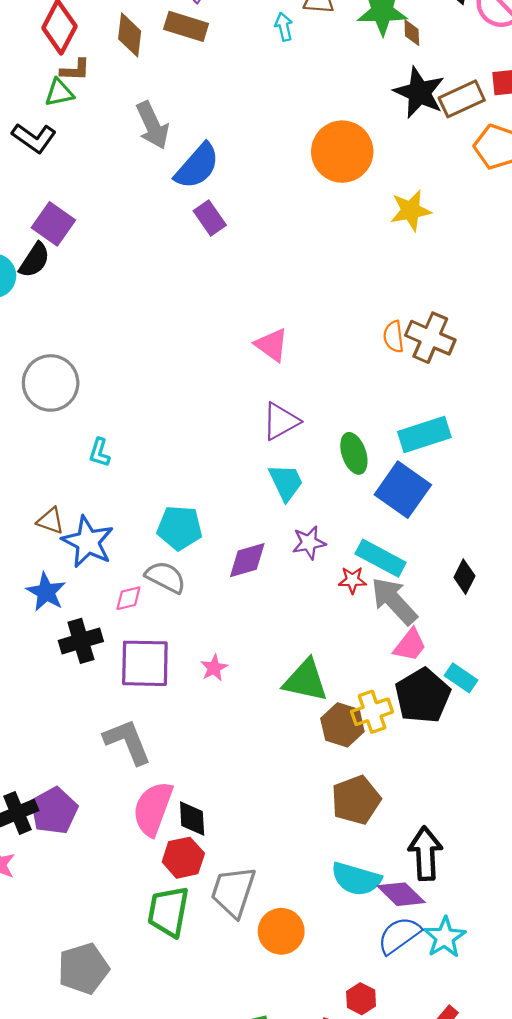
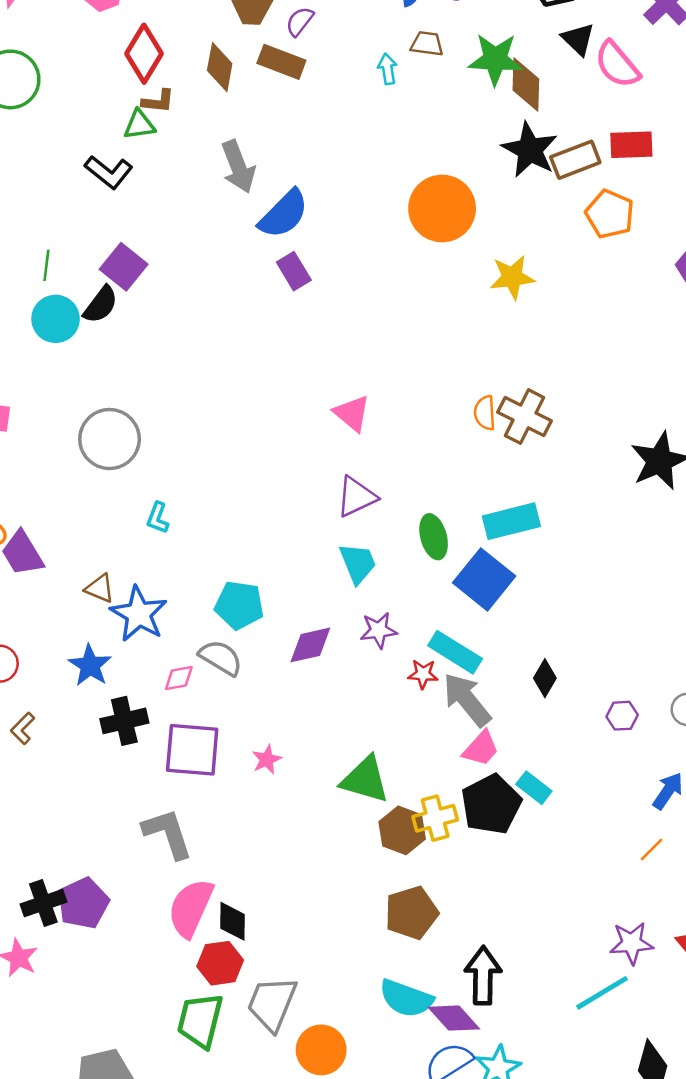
brown diamond: (412, 33) -> (526, 84), size x1.8

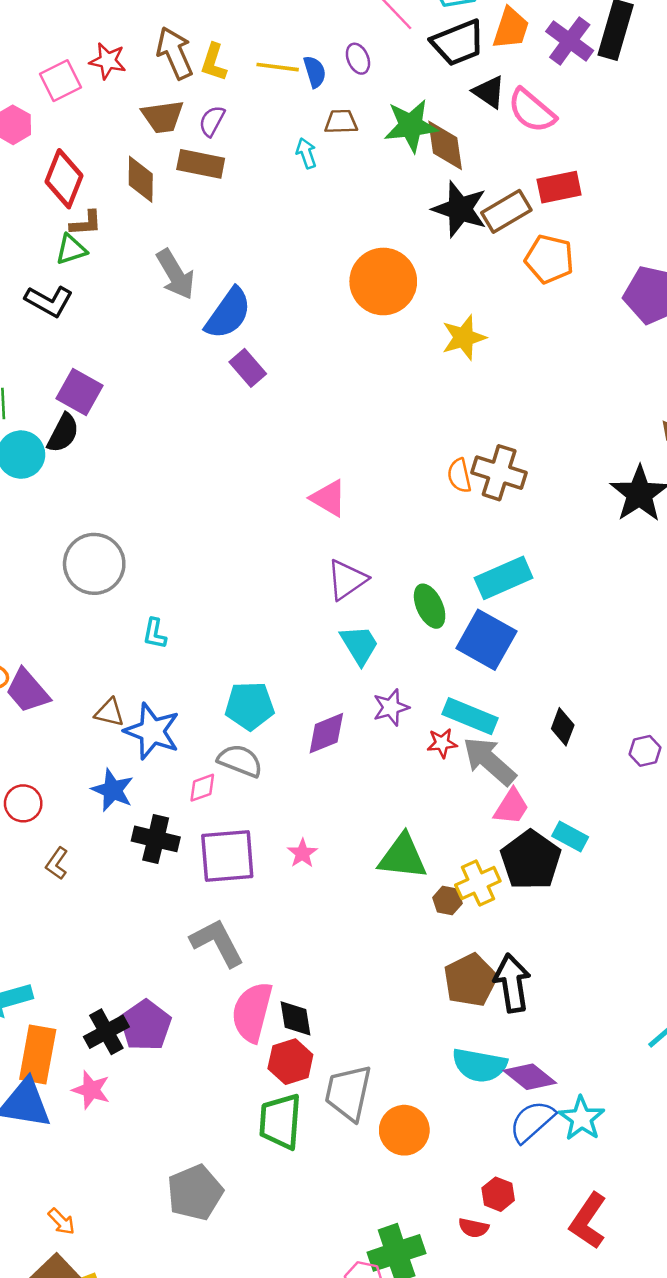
black cross: (124, 721) -> (156, 839), turned 36
brown hexagon: (402, 830) -> (447, 901), size x0.6
black arrow: (483, 976) -> (512, 983), moved

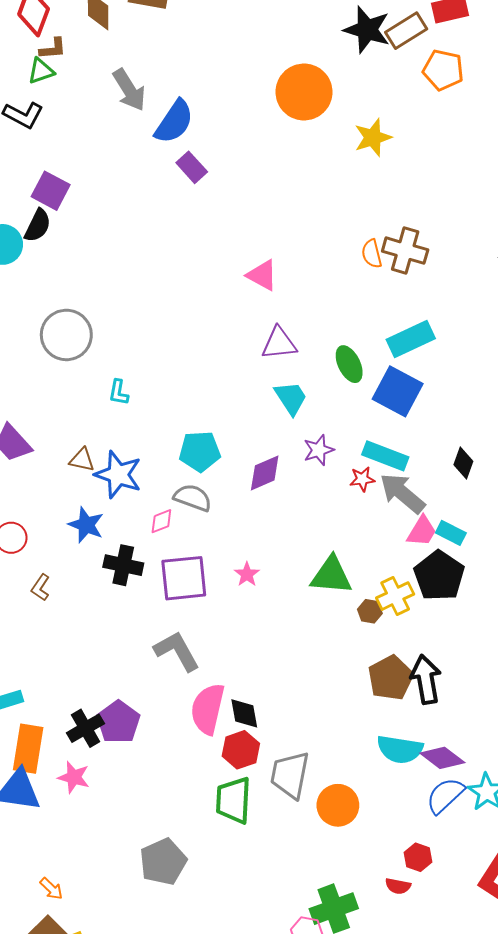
purple triangle: (347, 580) -> (279, 343), turned 30
cyan rectangle: (570, 836) -> (451, 533), moved

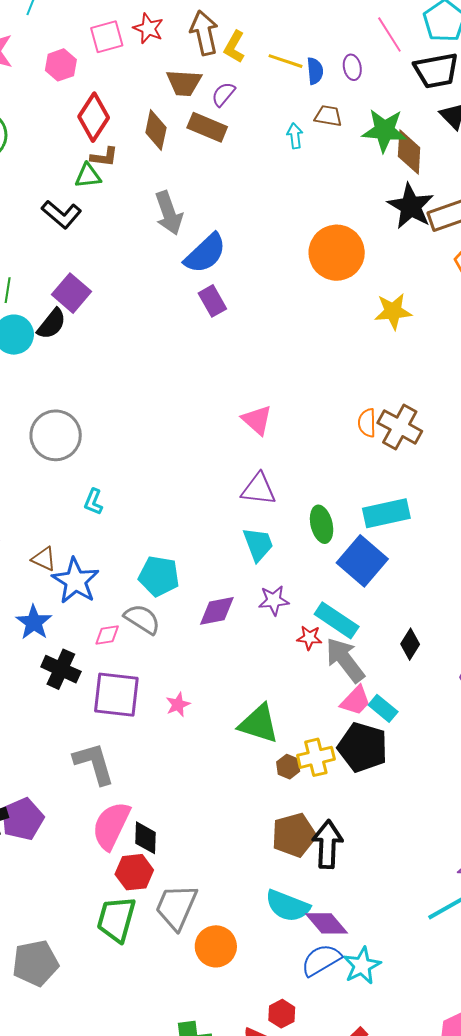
black pentagon: (439, 576) -> (363, 747), turned -30

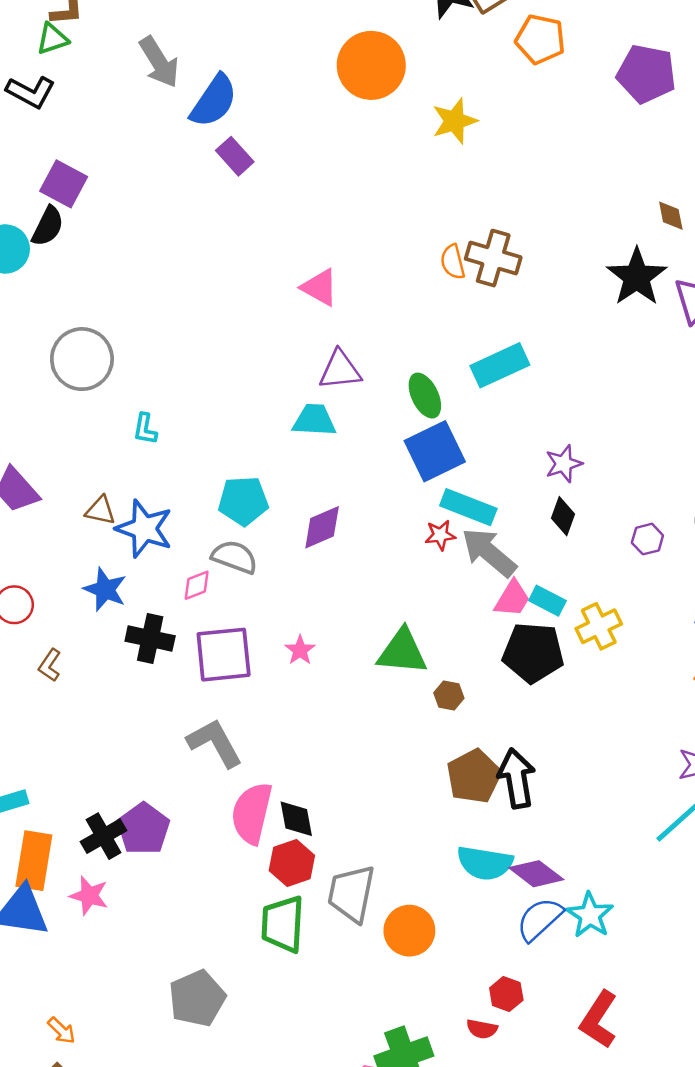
cyan trapezoid: (258, 544) -> (314, 420), moved, turned -54
blue square: (362, 561) -> (435, 451), moved, turned 36
purple star: (274, 600) -> (564, 464), moved
yellow cross: (316, 757) -> (599, 626), moved

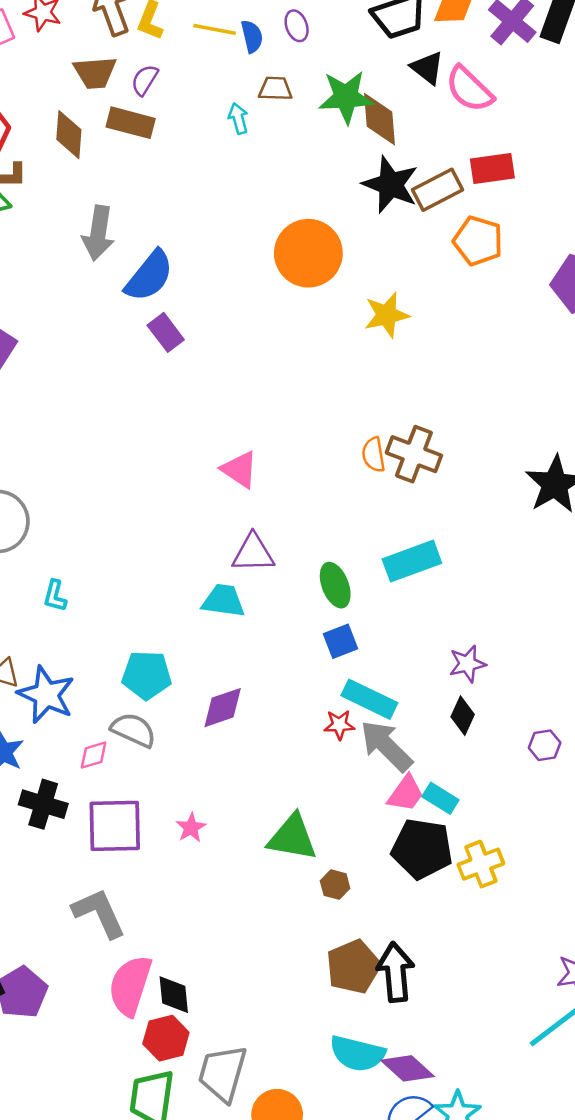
gray arrow: (159, 62) -> (98, 233), turned 36
blue square: (435, 451) -> (341, 641), size x0.6
yellow cross: (599, 626) -> (481, 864), moved

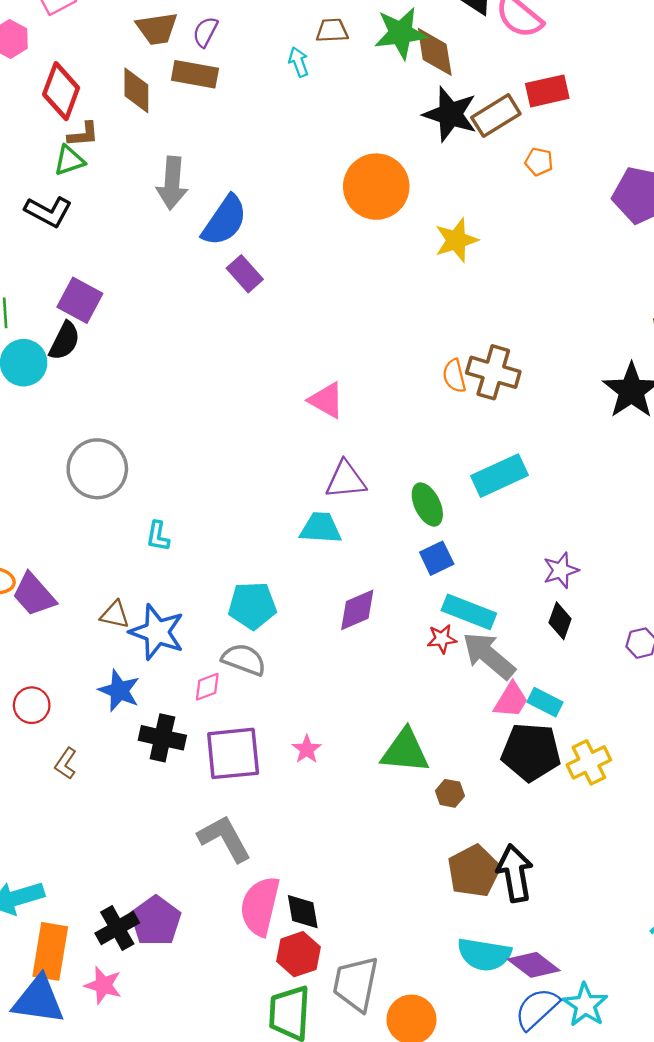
orange pentagon: (478, 241) -> (539, 162), size x0.6
purple diamond: (223, 708) -> (357, 610), moved

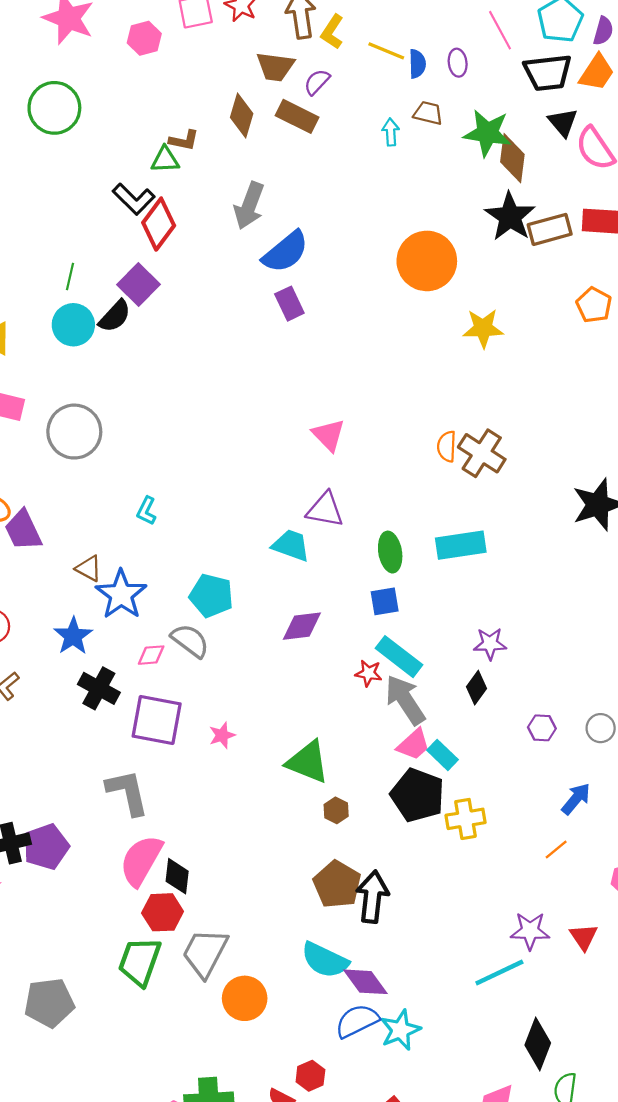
red diamond: (61, 91) -> (159, 224), moved
orange pentagon: (539, 162) -> (594, 305), moved, size x1.4
gray circle: (97, 469) -> (74, 432), moved
brown pentagon: (474, 871) -> (337, 884), turned -30

